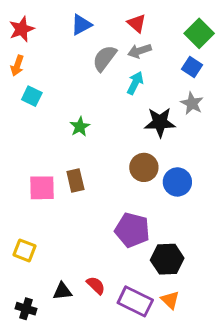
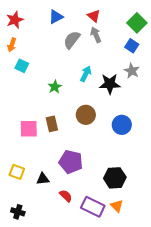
gray arrow: (140, 51) -> (96, 35), turned 84
cyan arrow: (135, 83) -> (86, 74), moved
brown circle: (144, 167) -> (86, 115), moved
purple pentagon: (132, 230) -> (71, 162), moved
black triangle: (62, 291) -> (43, 179), moved

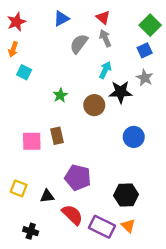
blue square: (132, 46) -> (145, 50), turned 32
cyan arrow: (86, 74) -> (105, 70), moved
brown circle: (86, 115) -> (94, 105), moved
red semicircle: (66, 196) -> (72, 215), size x1.5
black cross: (18, 212) -> (31, 231), moved

